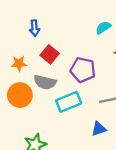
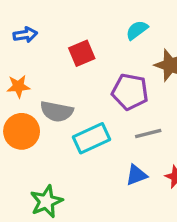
blue arrow: (34, 28) -> (25, 35), moved, turned -91
red square: (50, 54) -> (82, 53), moved, turned 30
purple pentagon: (83, 70) -> (130, 92), moved

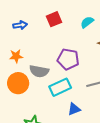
red square: (82, 53) -> (54, 19), moved
purple pentagon: (130, 92) -> (68, 59), moved
blue triangle: (136, 175) -> (74, 109), moved

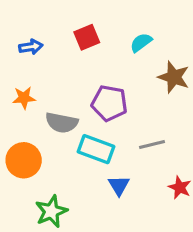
orange circle: (18, 83) -> (24, 160), moved
cyan rectangle: (60, 87) -> (96, 149), turned 45
blue triangle: (74, 109) -> (119, 185), turned -40

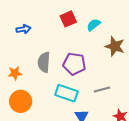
red square: (87, 37) -> (68, 19), moved
orange star: (24, 98) -> (15, 73), moved
gray semicircle: (62, 123) -> (44, 62), moved, turned 84

